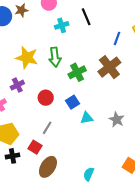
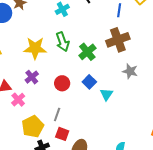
brown cross: (109, 67) -> (118, 40), turned 30
cyan triangle: (87, 118) -> (106, 94), turned -32
gray star: (117, 120) -> (130, 71), moved
gray line: (47, 128) -> (57, 114), moved

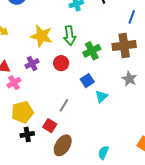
red circle: (62, 83) -> (61, 63), moved
gray line: (57, 114) -> (64, 105), moved

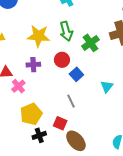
purple cross: (32, 64) -> (33, 65), turned 32
blue square: (87, 81) -> (76, 74), moved
gray line: (64, 105) -> (71, 101), turned -48
brown ellipse: (63, 145) -> (76, 141), turned -65

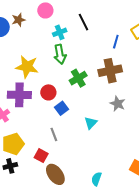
green arrow: (66, 31) -> (60, 54), moved
purple cross: (33, 65) -> (19, 95), size x1.6
black cross: (39, 135) -> (10, 166), moved

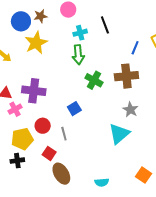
yellow star: (27, 67) -> (36, 43), moved, turned 30
green cross: (78, 78) -> (94, 80), turned -36
red circle: (48, 92) -> (43, 126), moved
cyan triangle: (91, 123) -> (119, 134), moved, size x1.6
cyan semicircle: (96, 179) -> (102, 182), turned -120

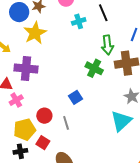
green arrow: (78, 55) -> (107, 45), moved
purple cross: (34, 91) -> (26, 69), moved
red square: (49, 153) -> (43, 143), moved

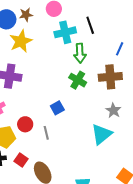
cyan cross: (79, 21) -> (65, 32), size x1.5
green arrow: (107, 45) -> (80, 53), moved
red square: (43, 143) -> (21, 160), moved

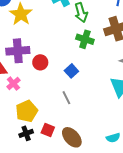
red circle: (25, 124) -> (40, 62), moved

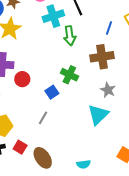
green cross: (85, 39) -> (69, 75), moved
gray line: (66, 98) -> (43, 118), turned 48

